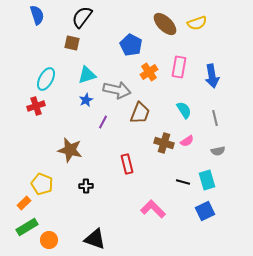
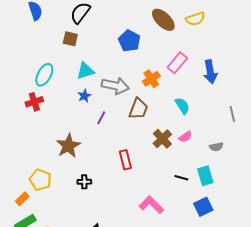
pink rectangle: (179, 67) -> (177, 63), turned 30
orange cross: (149, 72) -> (151, 79), moved
gray line: (215, 118) -> (232, 114), moved
brown cross: (164, 143) -> (162, 139), turned 30
brown star: (70, 150) -> (68, 146), turned 30

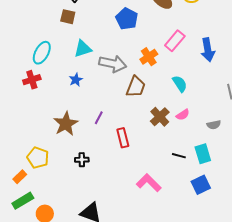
blue star: (84, 96) -> (76, 80), moved
purple line: (101, 118) -> (99, 118), moved

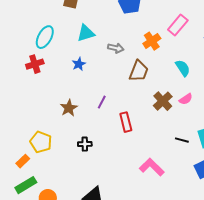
gray arrow: (113, 64) -> (116, 48), size x0.6
brown star: (66, 124) -> (69, 108), size x0.7

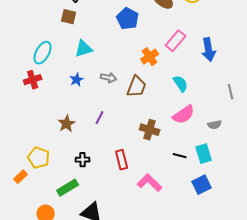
gray arrow: (116, 48) -> (109, 78), moved
pink semicircle: (186, 99) -> (184, 115), size x1.6
brown cross: (163, 101) -> (150, 130), moved, turned -30
red rectangle: (126, 122) -> (122, 160), moved
green rectangle: (26, 185) -> (68, 188), moved

